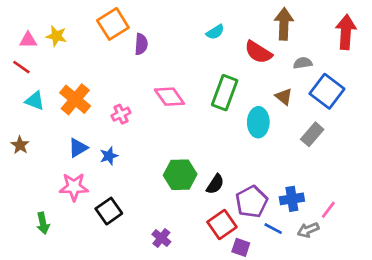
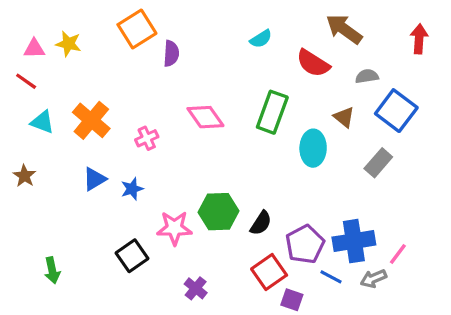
brown arrow: (284, 24) -> (344, 29), turned -56
red arrow: (346, 32) -> (419, 39), size x0.7
pink star: (74, 187) -> (174, 228), moved
blue cross: (292, 199) -> (354, 241), size x1.4

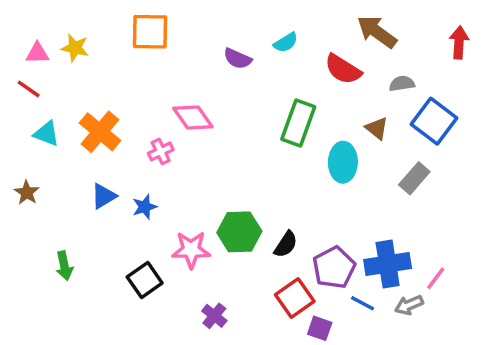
orange square: (137, 29) -> (150, 32), turned 33
purple semicircle: (171, 53) -> (238, 59), moved, turned 110
pink diamond: (205, 117) -> (193, 118), moved
green arrow: (52, 270) -> (64, 266), moved

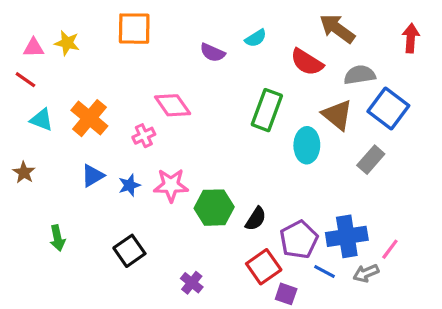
gray semicircle: (402, 84) -> (360, 75), size x1.4
brown triangle: (377, 128) -> (337, 115), size x1.5
pink star: (191, 250) -> (171, 185), moved

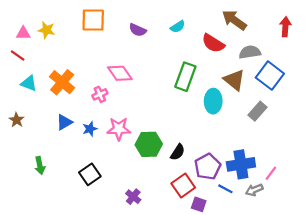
purple semicircle: (213, 53) -> (138, 30), moved

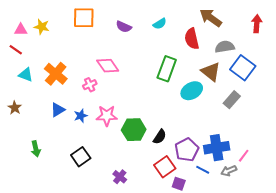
red semicircle: (213, 43) -> (192, 39), turned 45
cyan ellipse: (213, 101) -> (192, 91), turned 60

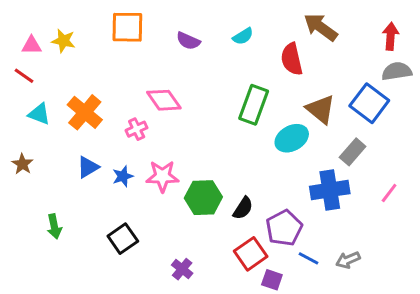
gray semicircle: (225, 47) -> (397, 71), moved
blue cross: (217, 148) -> (330, 190), moved
pink line: (244, 156) -> (389, 193), moved

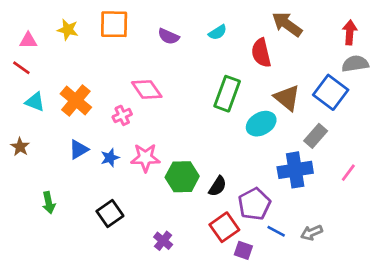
yellow star: (63, 41) -> (68, 30), moved

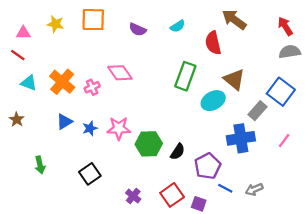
red arrow: (350, 32) -> (285, 26), turned -36
blue square: (331, 92) -> (281, 92), moved
pink cross: (122, 115) -> (92, 87), moved
red square: (224, 227) -> (172, 195), moved

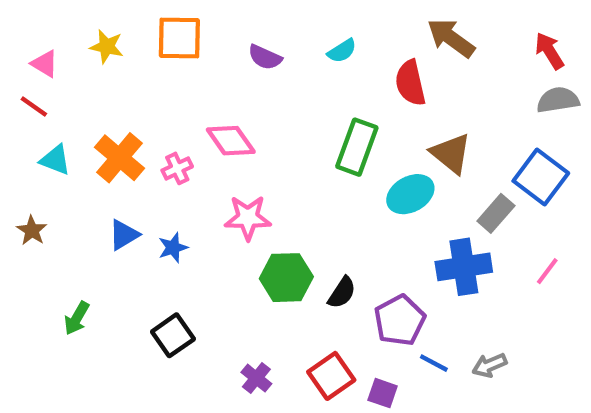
pink triangle: (23, 33) -> (45, 64), turned 32
pink star: (119, 128) -> (248, 218), moved
green arrow: (40, 165) -> (77, 318), turned 42

